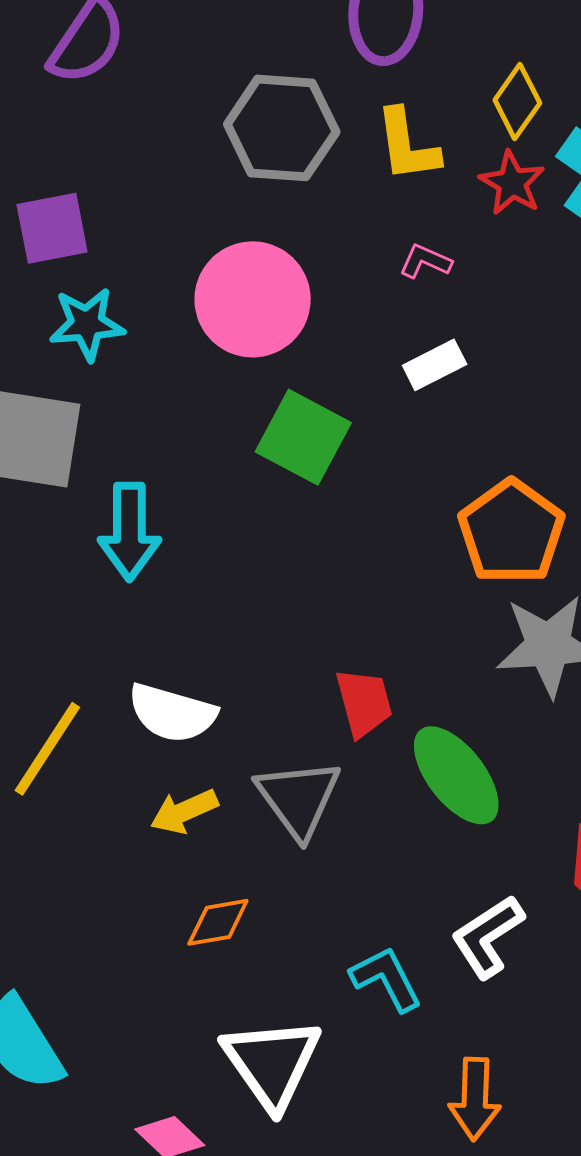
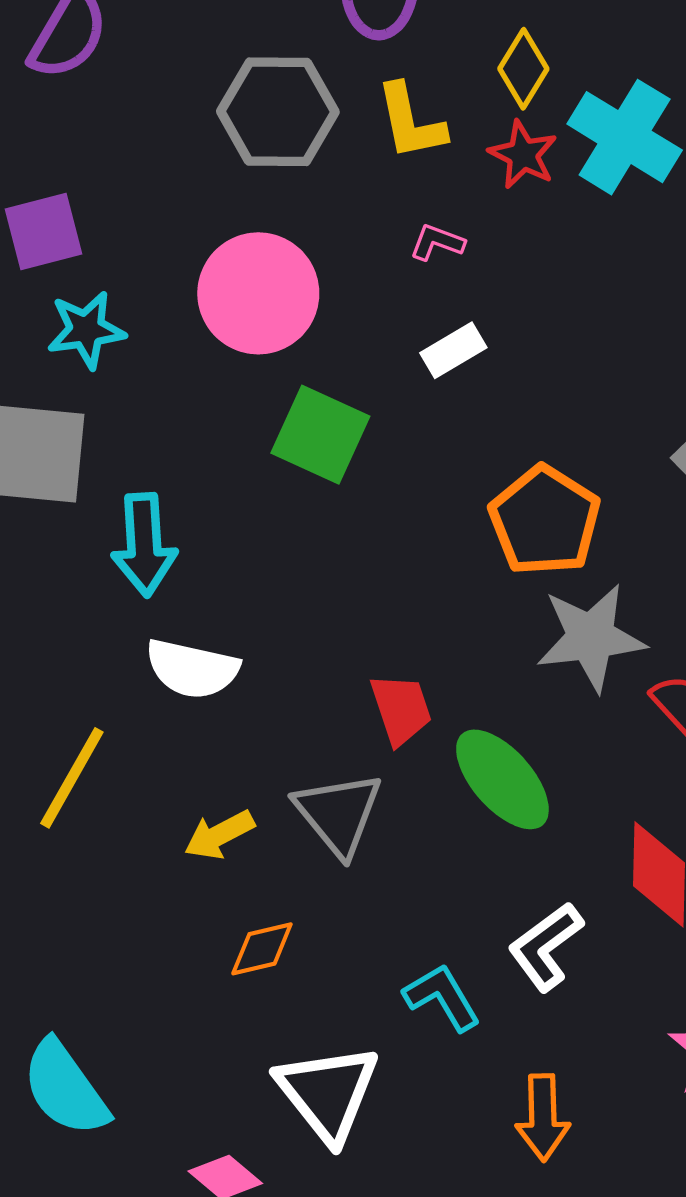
white semicircle: (172, 713) -> (192, 669), moved

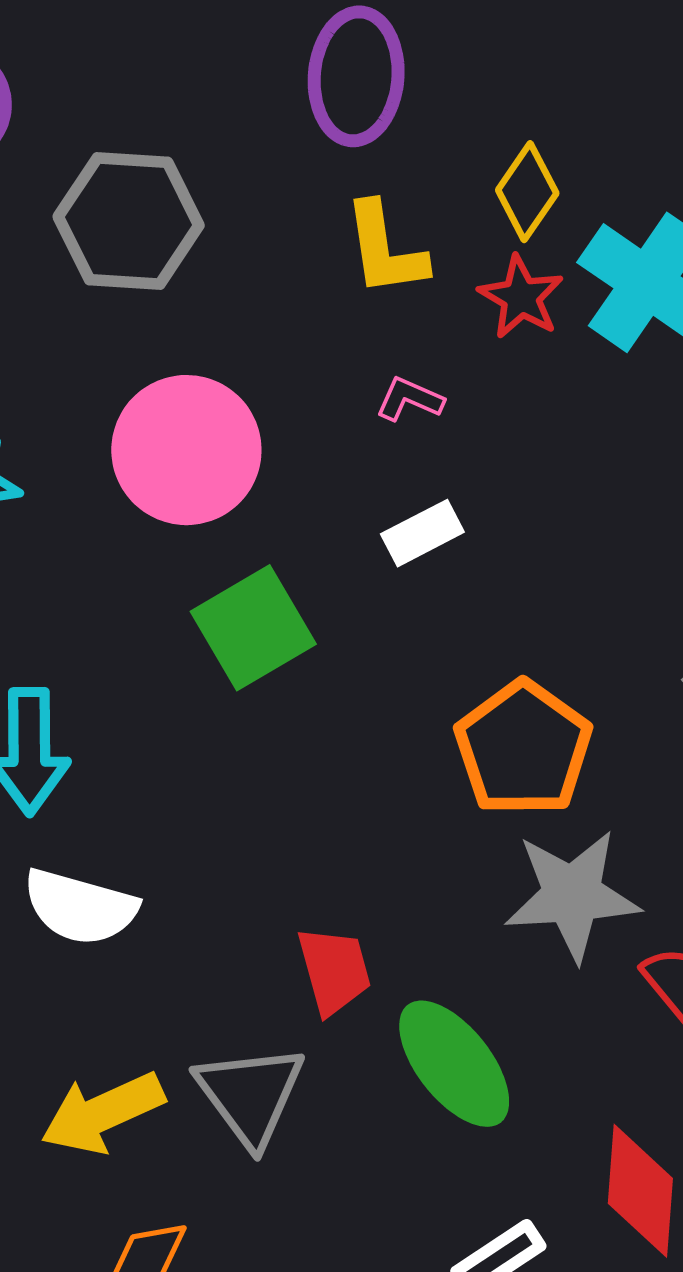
gray hexagon: (278, 112) -> (129, 221), moved
green square: (320, 435) -> (253, 628), turned 32
yellow arrow: (219, 835) -> (103, 1113), size x1.4

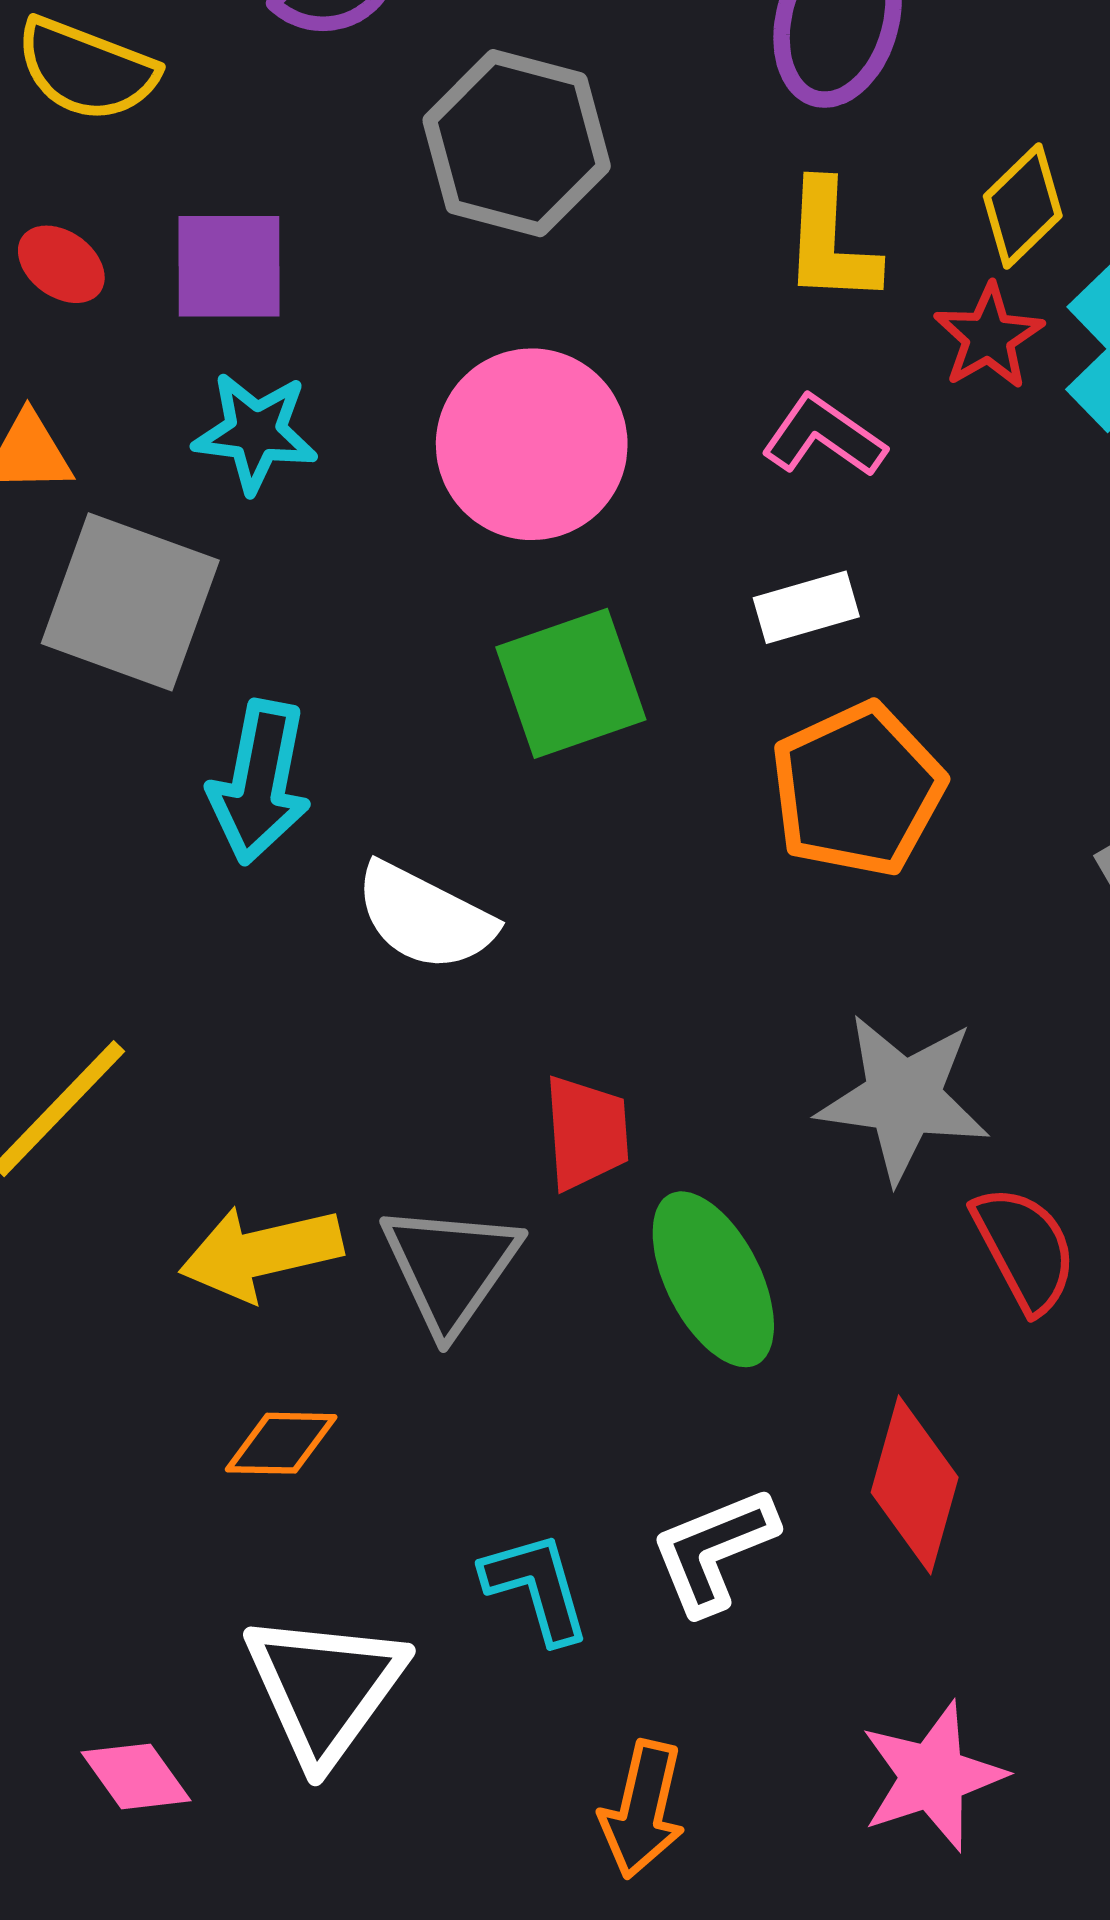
pink L-shape: (410, 399) -> (824, 436), size x1.4
orange pentagon: (523, 748) -> (857, 790), moved
white semicircle: (80, 907) -> (425, 917), moved

